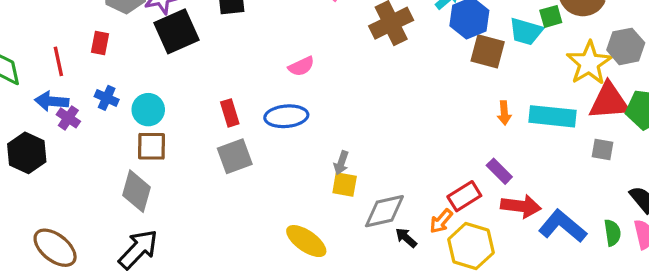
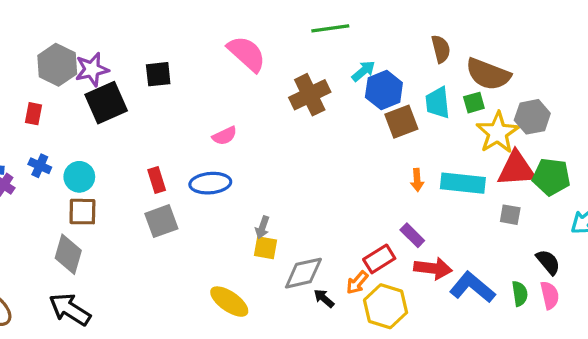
green square: (551, 16) -> (474, 103), moved
cyan trapezoid: (526, 31) -> (438, 103), turned 68
brown square: (488, 51) -> (401, 122), turned -36
black arrow: (138, 249) -> (70, 309), turned -102

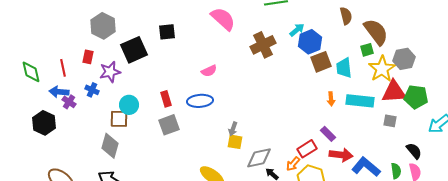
purple star: (92, 69) -> (110, 72), moved
brown semicircle: (488, 74) -> (376, 32), turned -148
cyan trapezoid: (438, 103) -> (344, 68), moved
cyan circle: (79, 177) -> (129, 105), moved

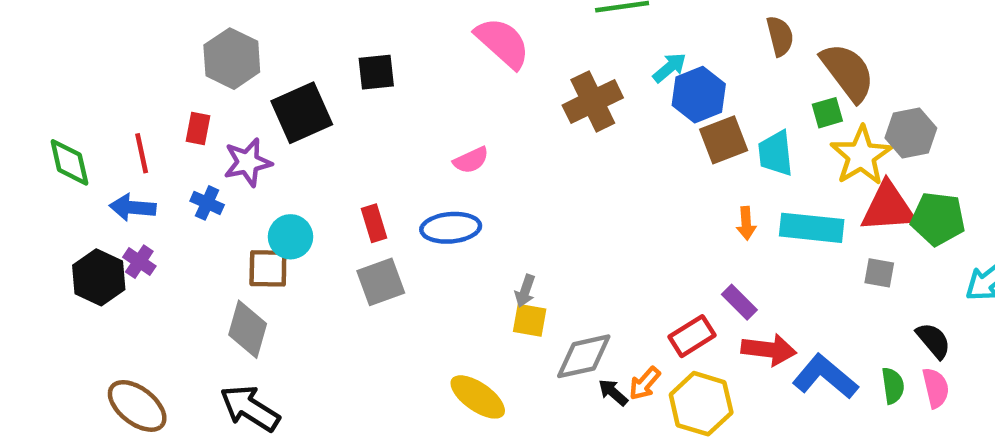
purple cross: (69, 102) -> (139, 262), moved
orange arrow: (293, 164) -> (645, 383), moved

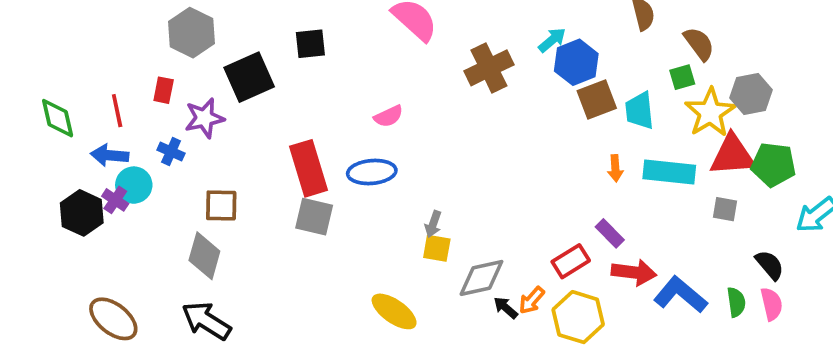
brown semicircle: (848, 72) -> (699, 44), size x0.7
red rectangle: (374, 223) -> (309, 168), size x1.8
cyan circle: (291, 237) -> (134, 185), moved
gray square: (381, 282) -> (314, 217), turned 33

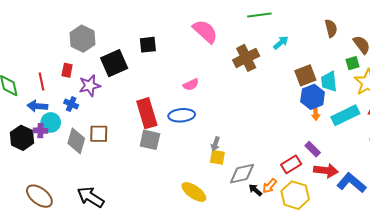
blue hexagon: (576, 62) -> (313, 97), moved
cyan rectangle: (669, 172) -> (345, 115), turned -32
purple cross: (115, 200) -> (40, 131), turned -32
gray diamond: (204, 256) -> (76, 141), moved

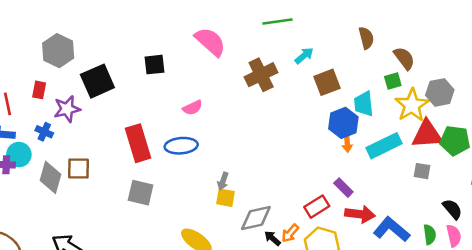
black square: (148, 45) -> (155, 65), moved
brown square: (305, 75) -> (327, 82), moved
gray square: (150, 140) -> (141, 193), moved

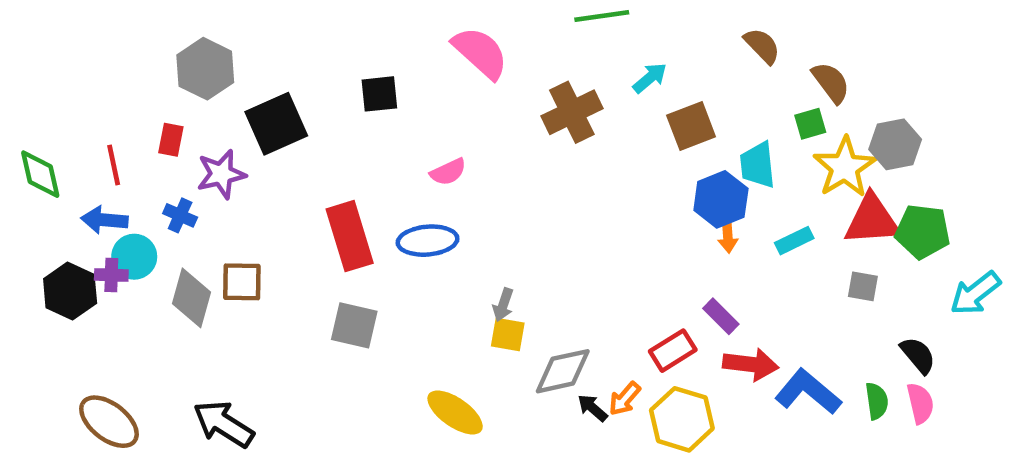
brown semicircle: (366, 38) -> (762, 46), turned -30
cyan rectangle: (384, 146) -> (794, 241), size x0.6

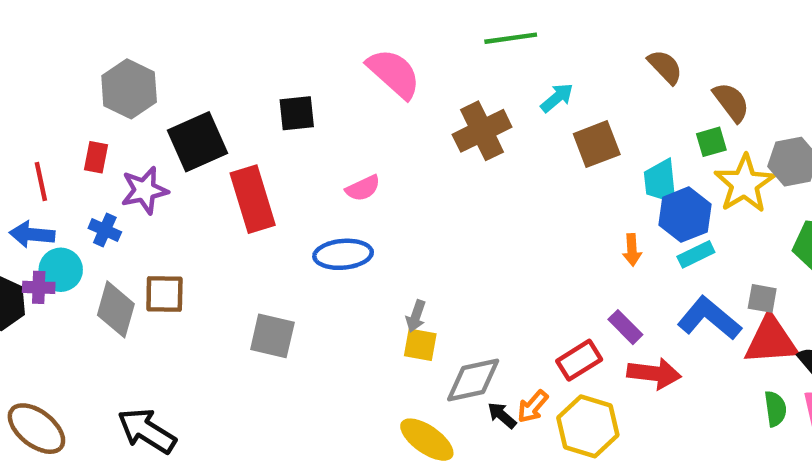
blue hexagon: (721, 199) -> (685, 215), moved
red triangle: (872, 220) -> (771, 340), moved
red rectangle: (350, 236) -> (253, 199), moved
blue L-shape: (808, 392) -> (709, 318), moved
yellow ellipse: (455, 412) -> (427, 440), moved

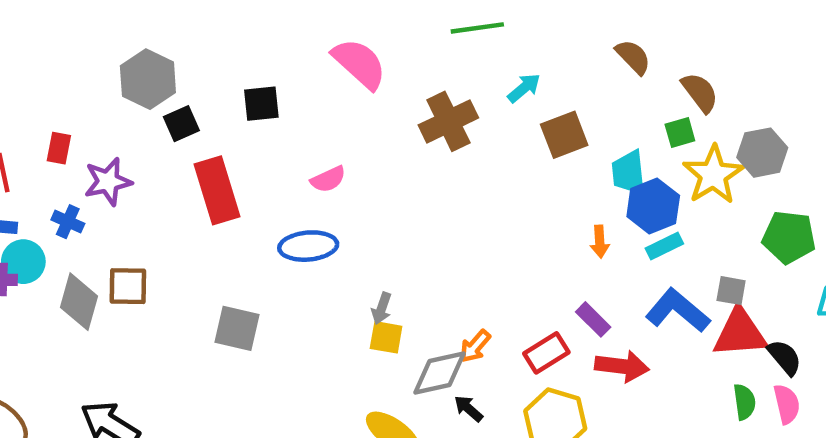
gray hexagon: (129, 89) -> (148, 79), moved
black square: (197, 142) -> (181, 124), moved, size x0.6
orange arrow: (533, 407) -> (475, 346), moved

